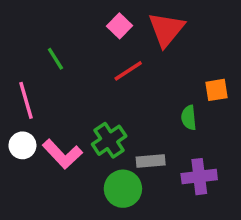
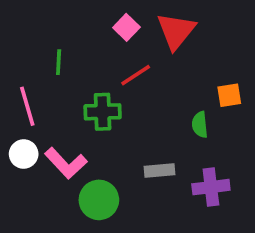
green line: (55, 59) -> (59, 62), turned 35
green cross: (109, 140) -> (103, 112), moved, turned 32
green circle: (123, 189) -> (99, 200), moved

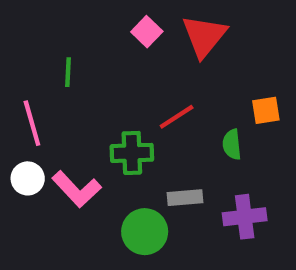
red line: (136, 75) -> (177, 117), moved
green cross: (103, 112) -> (132, 153), moved
green circle: (99, 200) -> (145, 232), moved

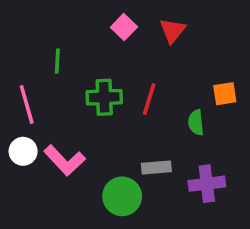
red triangle: (204, 36) -> (173, 31), size x0.7
red line: (177, 117) -> (149, 99), turned -40
green cross: (132, 153) -> (104, 97), moved

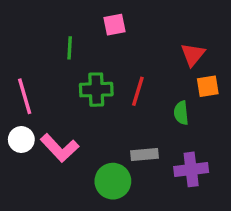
pink square: (124, 27) -> (115, 25), turned 35
red triangle: (173, 31) -> (193, 55), moved
green line: (57, 61) -> (70, 48), moved

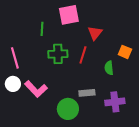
pink square: (115, 25) -> (69, 15), size x1.5
red triangle: (193, 55) -> (95, 33), moved
orange square: (208, 86) -> (125, 52), turned 32

